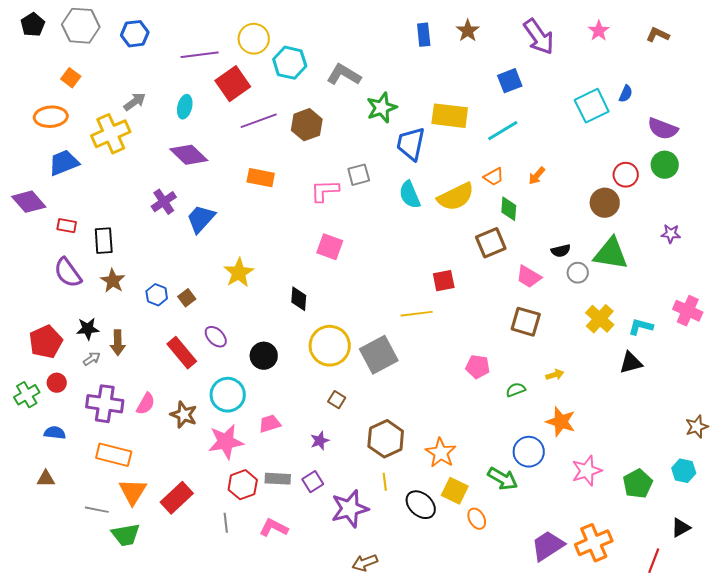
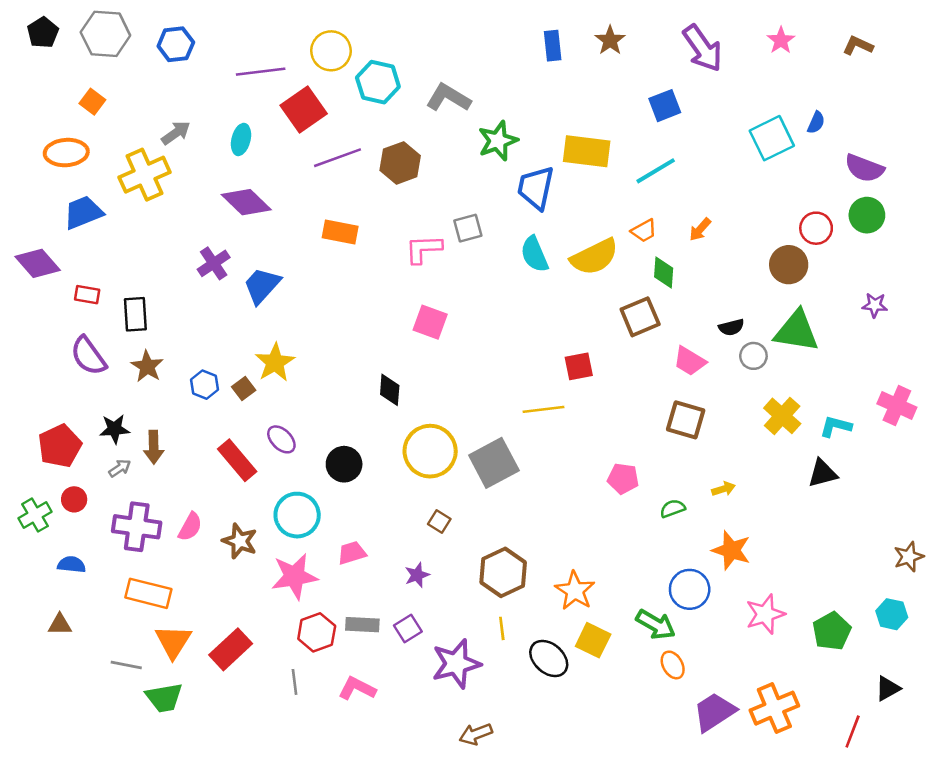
yellow star: (239, 273) -> (275, 362), moved
orange ellipse: (477, 519) -> (673, 665), moved

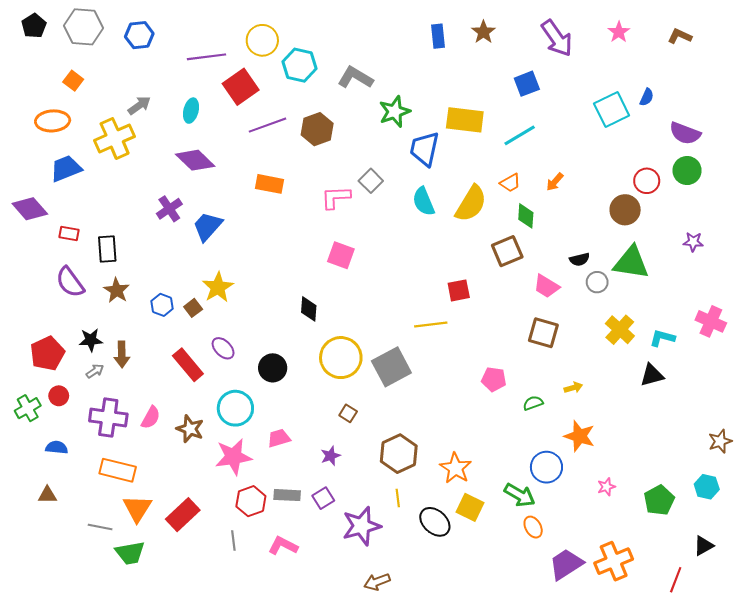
gray square: (468, 228) -> (371, 181), turned -30
yellow semicircle: (594, 257) -> (471, 204), turned -33
pink star: (765, 614) -> (606, 487), size x0.6

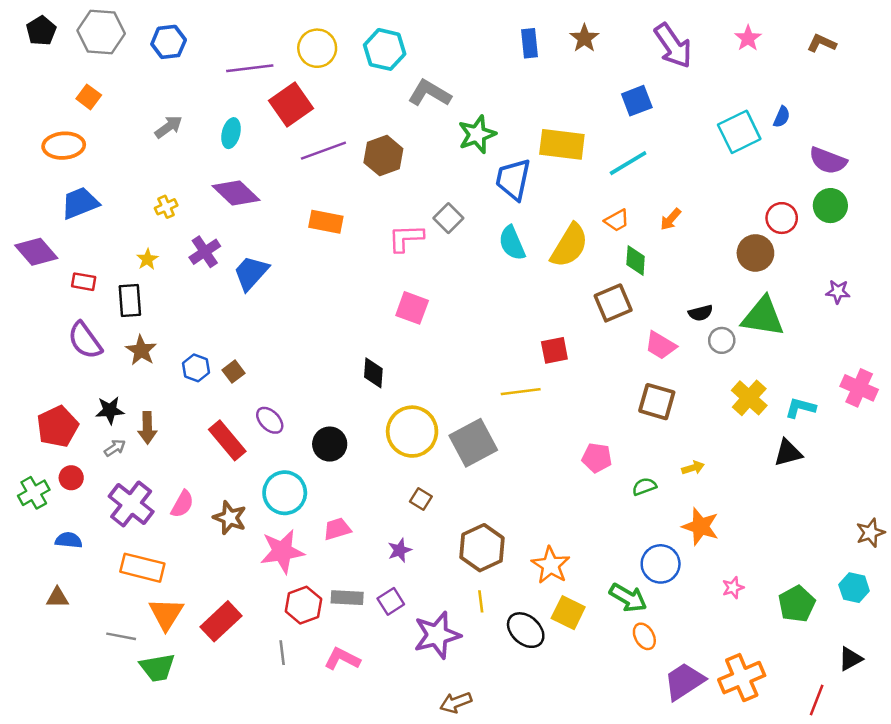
cyan hexagon: (299, 65) -> (385, 49), moved
yellow cross: (115, 138) -> (166, 207), moved, size x0.5
yellow star: (218, 287) -> (147, 259), moved, size x0.6
purple cross: (108, 417) -> (131, 504), turned 30

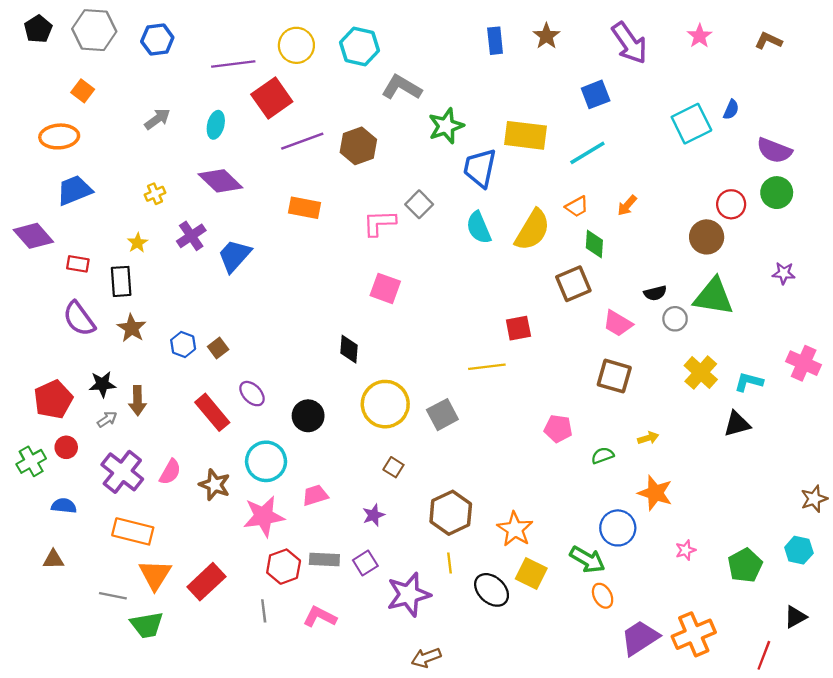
gray square: (473, 443) -> (442, 415), size x0.7

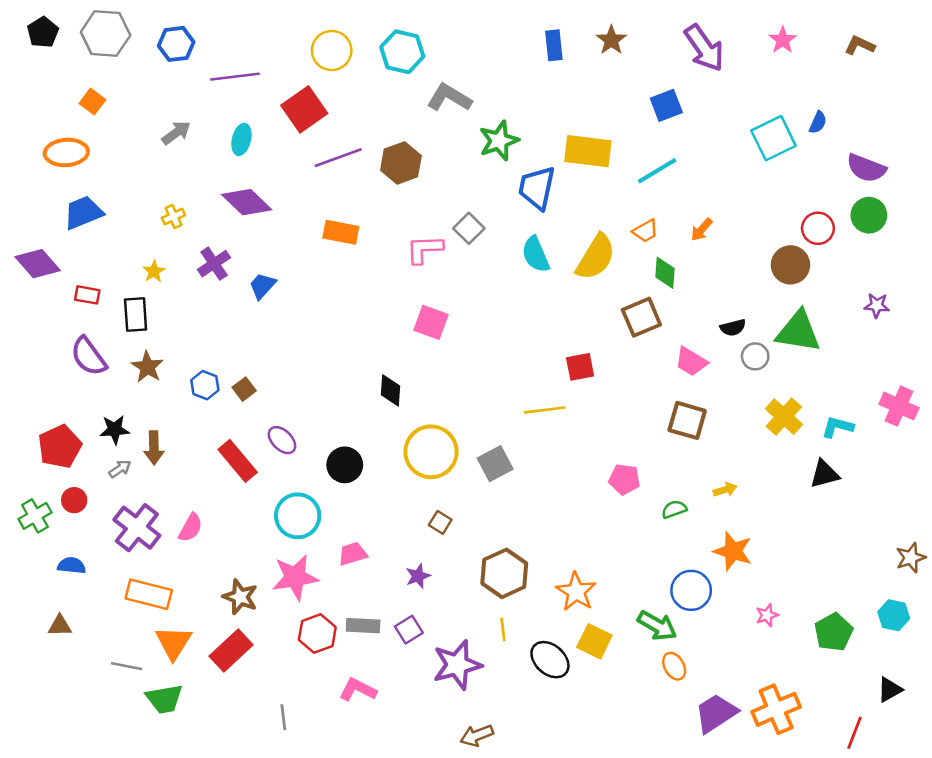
purple line: (233, 64) -> (235, 77), moved
blue trapezoid: (234, 256) -> (262, 286), size x0.7
brown star: (215, 485) -> (240, 597), moved
gray line: (264, 611) -> (283, 717), moved

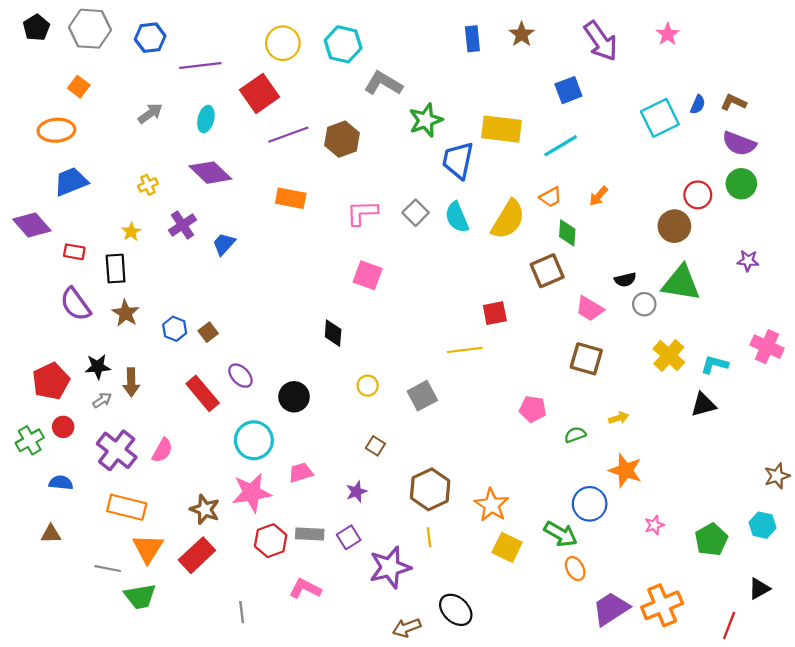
brown L-shape: (860, 45) -> (733, 102), moved
gray square: (469, 228) -> (416, 213), moved
yellow circle: (431, 452) -> (368, 386), size x0.5
black ellipse: (550, 660) -> (456, 610), moved

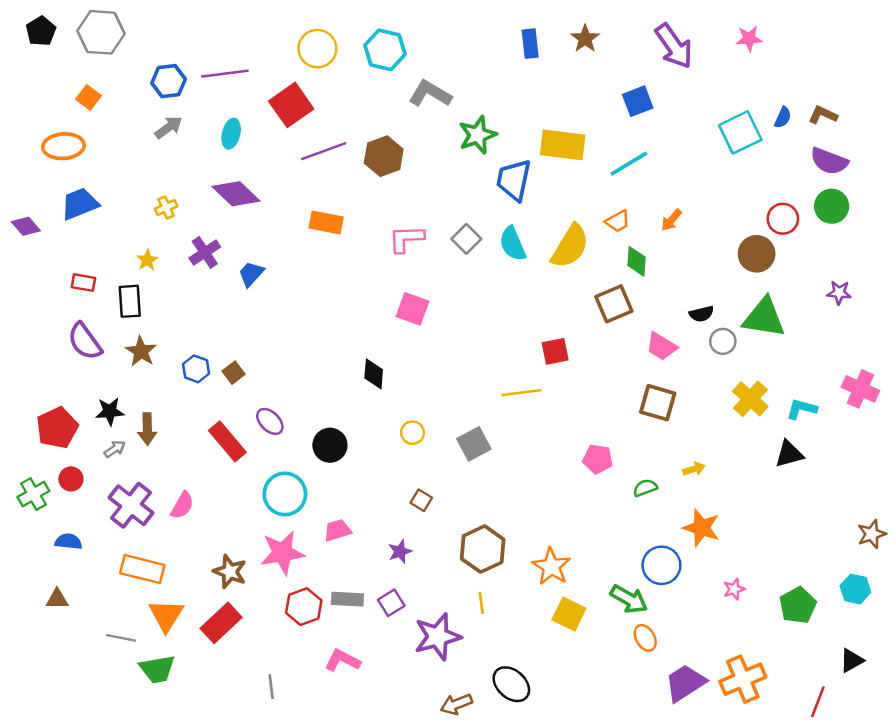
pink star: (668, 34) -> (749, 39), turned 30
blue hexagon: (150, 38) -> (169, 81), moved
purple diamond: (32, 225) -> (26, 226), moved, size x0.7

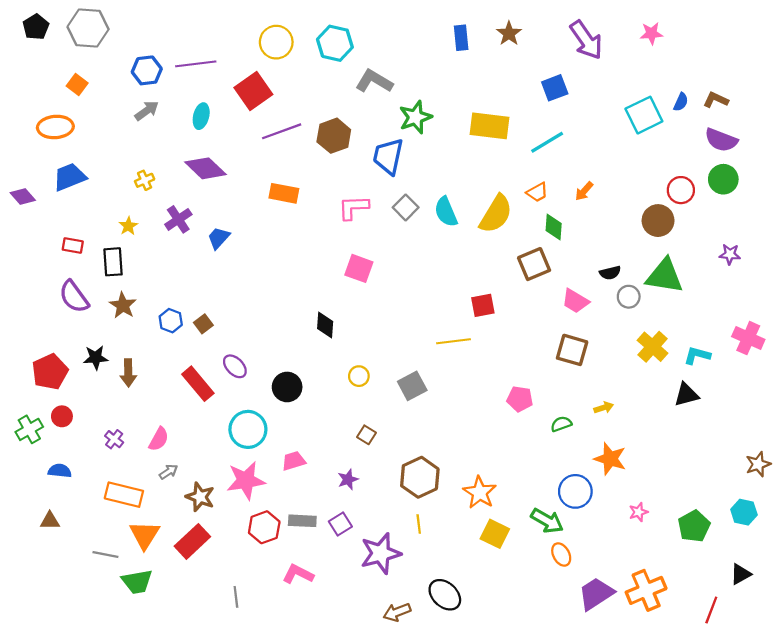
blue trapezoid: (514, 180) -> (388, 156), moved
gray arrow: (115, 449) -> (169, 472), moved
purple cross: (131, 505) -> (114, 439), size x0.5

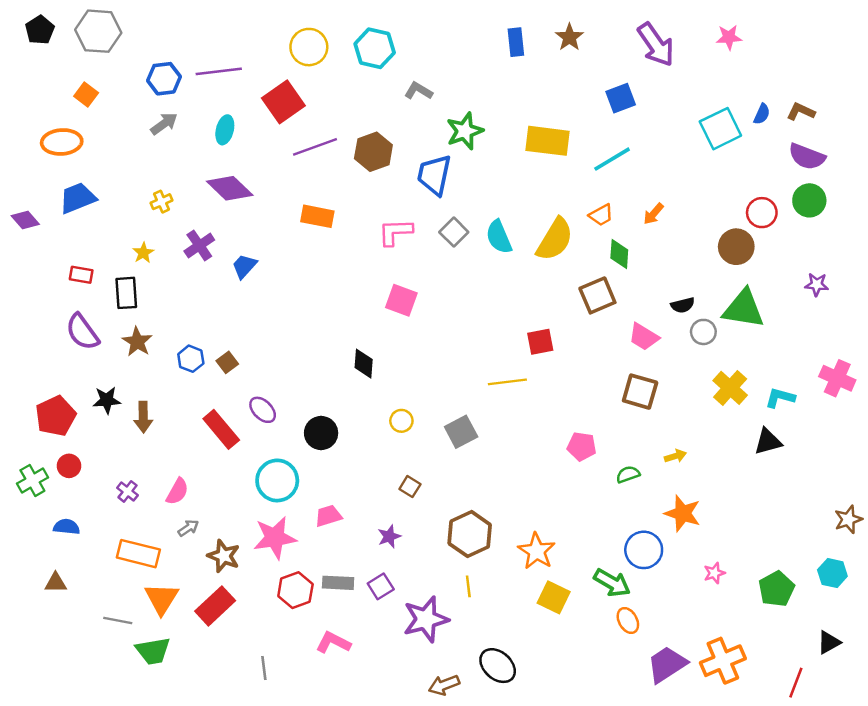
gray L-shape: (374, 81) -> (418, 91), size x0.7

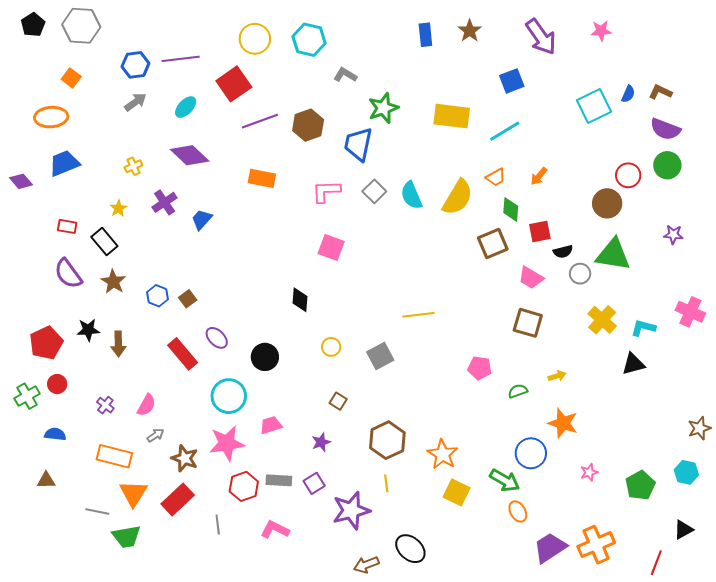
cyan ellipse: (225, 130) -> (186, 107), turned 30
black rectangle: (126, 293) -> (104, 242), turned -36
red square: (540, 342) -> (540, 231), moved
gray line: (264, 668) -> (218, 525), moved

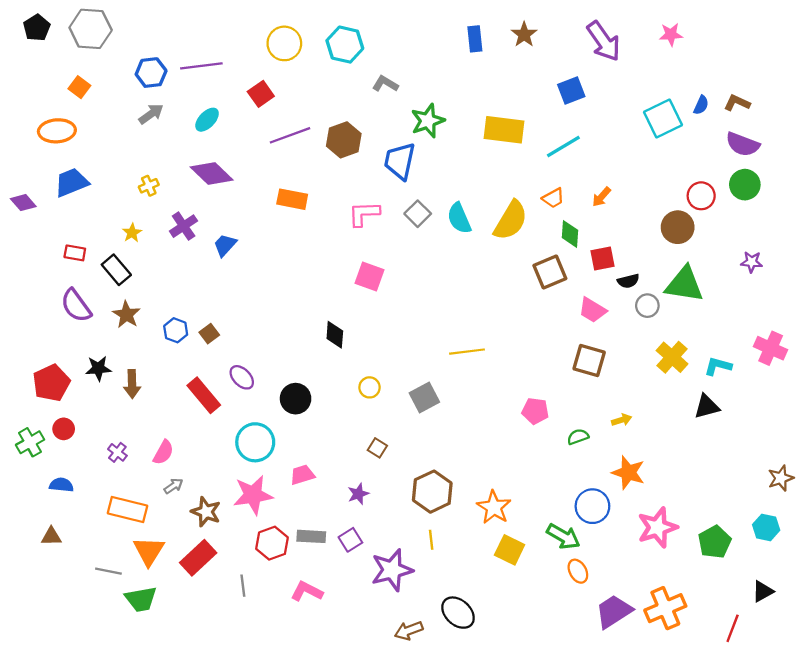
red square: (234, 84) -> (261, 94), size x0.7
pink star: (589, 472) -> (657, 527), size x2.0

